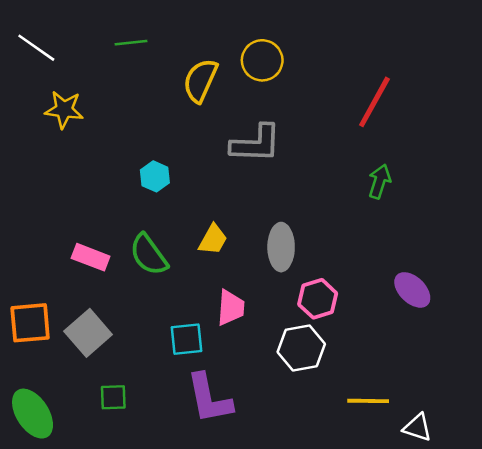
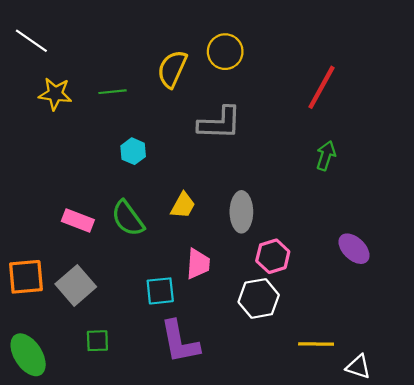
green line: (131, 43) -> (113, 92), moved

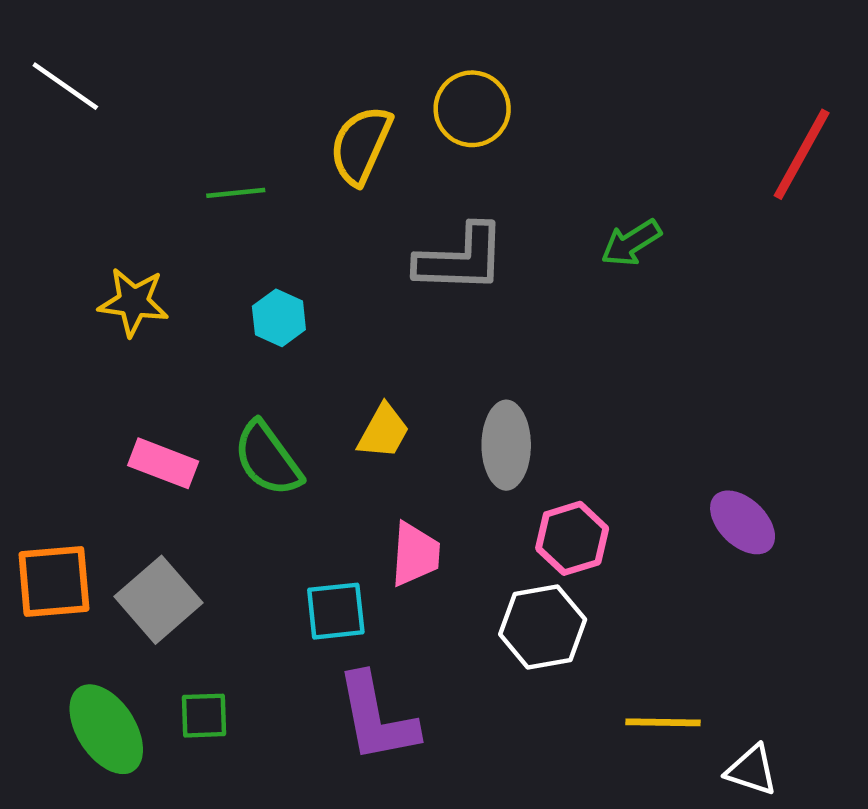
red line: (322, 87) -> (802, 154), moved
yellow star: (55, 94) -> (134, 302), moved
green arrow: (326, 156) -> (631, 243), moved, turned -140
green ellipse: (28, 355) -> (106, 729), moved

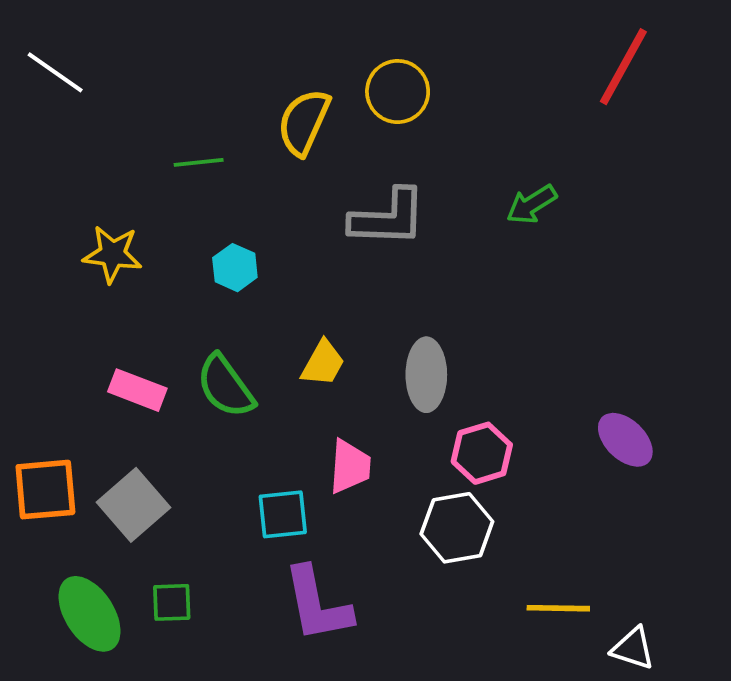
red line: (802, 154) -> (623, 67), moved

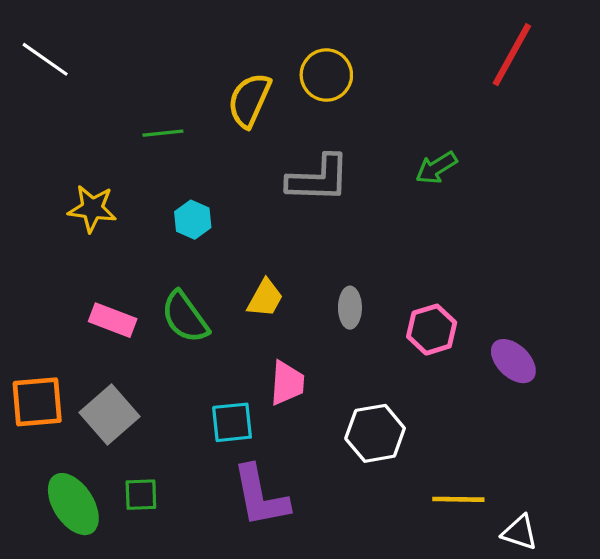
gray ellipse: (426, 375) -> (350, 308), size x0.7
pink hexagon: (482, 453) -> (432, 330), moved

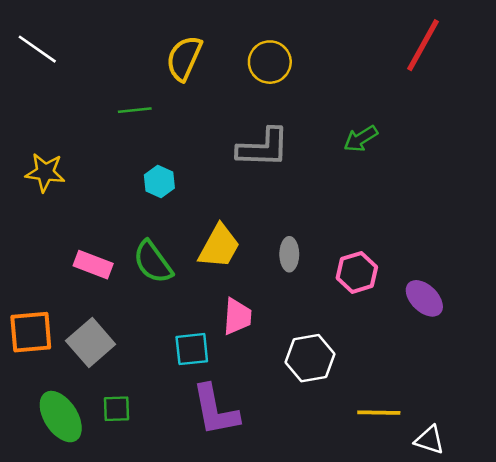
yellow semicircle: (249, 100) -> (184, 58), moved
yellow star: (92, 209) -> (45, 172), moved
yellow trapezoid: (265, 298) -> (219, 246), size x1.4

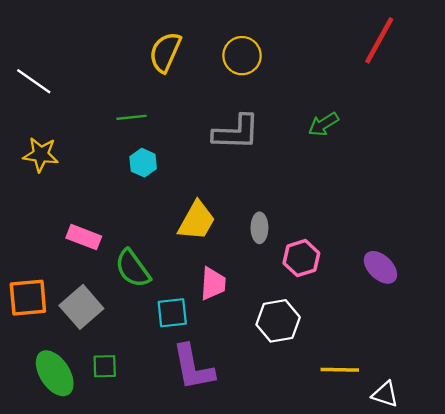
white line: (37, 49) -> (34, 81), moved
green line: (135, 110) -> (131, 117), moved
green semicircle: (153, 262) -> (133, 269), moved
pink hexagon: (357, 272) -> (301, 258), moved

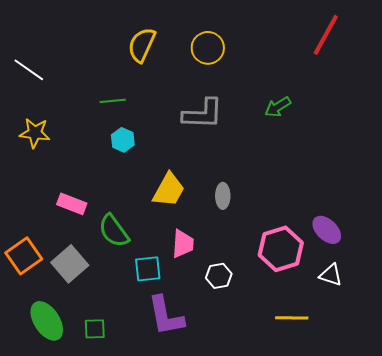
pink hexagon: (301, 258) -> (281, 249), moved, size x1.4
orange square: (28, 298) -> (24, 256), turned -30
white hexagon: (278, 321) -> (219, 276), moved, size x0.7
green square: (105, 366) -> (95, 329), moved
white triangle: (385, 394) -> (331, 275), moved

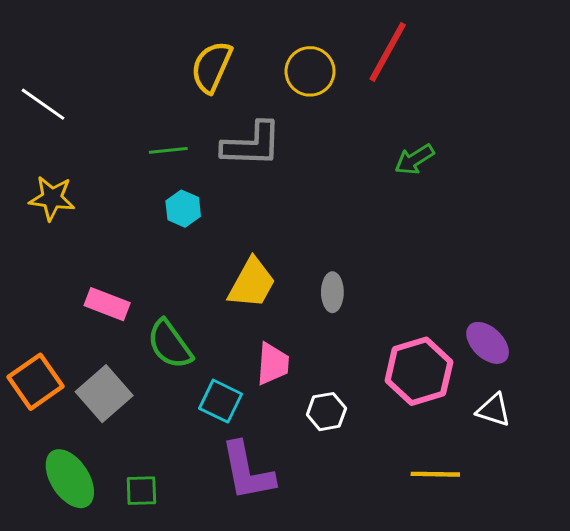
red line: (326, 35) -> (388, 52), moved
gray L-shape: (203, 114) -> (252, 144), moved
cyan square: (148, 269) -> (221, 401), turned 32

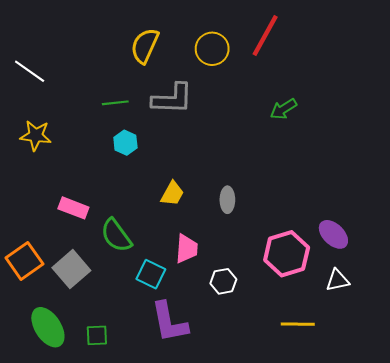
yellow trapezoid: (252, 283) -> (172, 194), size x0.7
white triangle: (494, 410) -> (338, 280), turned -30

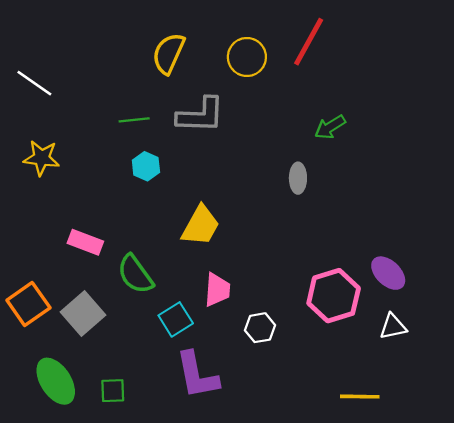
yellow trapezoid: (172, 194) -> (201, 226), size x1.4
gray ellipse: (227, 200) -> (298, 178), moved
cyan square: (151, 274) -> (176, 319), turned 32
yellow line: (298, 324) -> (360, 397), moved

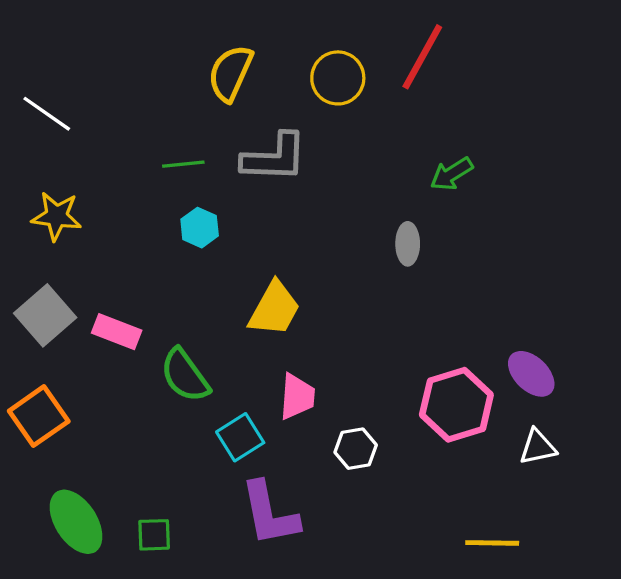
gray square: (83, 313) -> (45, 315), moved

